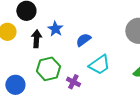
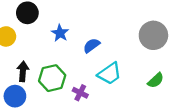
black arrow: (36, 39) -> (23, 71), moved

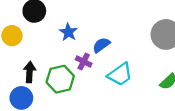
purple cross: (80, 93) -> (84, 61), moved

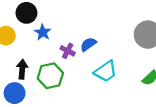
blue star: (68, 32) -> (43, 32), moved
purple cross: (84, 61) -> (68, 51), moved

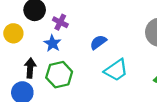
blue star: (43, 32) -> (52, 43), moved
purple cross: (68, 51) -> (60, 22), moved

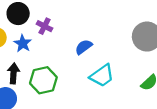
blue star: (52, 43) -> (23, 43), moved

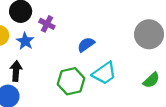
green hexagon: (43, 80) -> (71, 81), moved

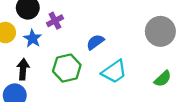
purple cross: (47, 24) -> (55, 21), turned 35
green hexagon: (71, 81) -> (67, 68), moved

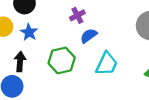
purple cross: (55, 21) -> (77, 15), moved
cyan trapezoid: (114, 72) -> (107, 64), turned -30

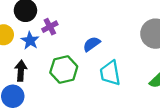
purple cross: (77, 15) -> (50, 27), moved
cyan trapezoid: (107, 64) -> (110, 73), turned 145

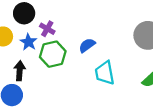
purple cross: (50, 27) -> (47, 29), turned -32
green hexagon: (64, 70) -> (53, 54), moved

